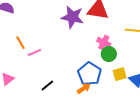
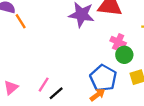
orange line: (21, 43) -> (21, 21), moved
pink line: (34, 52) -> (44, 85), moved, turned -32

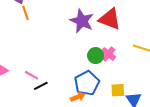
green circle: (124, 55) -> (96, 56), moved
pink line: (44, 85) -> (32, 75), turned 72

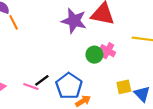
blue pentagon: (87, 83) -> (69, 86), moved
black line: (41, 86) -> (42, 80), moved

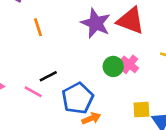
orange line: (14, 22) -> (38, 27), moved
black line: (42, 80) -> (48, 76), moved

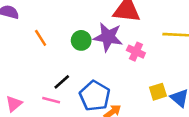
purple star: (96, 23) -> (108, 37), moved
green circle: (113, 66) -> (81, 40), moved

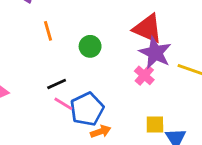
purple star: (108, 37) -> (155, 53), moved
pink line: (51, 100) -> (63, 104), moved

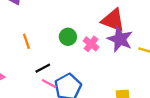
orange line: (48, 31) -> (26, 41), moved
pink cross: (144, 75) -> (91, 44), moved

